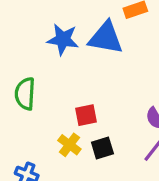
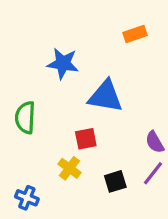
blue triangle: (106, 38) -> (105, 96), moved
black square: (102, 148) -> (115, 181), moved

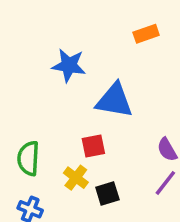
green semicircle: (25, 118) -> (28, 158), moved
black square: (115, 181) -> (107, 193), moved

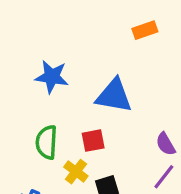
blue star: (69, 65) -> (52, 77), moved
green semicircle: (28, 158) -> (47, 142), moved

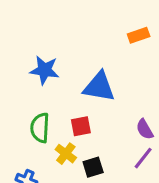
orange rectangle: (145, 30) -> (139, 35), moved

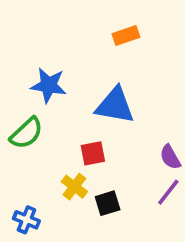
orange rectangle: (139, 35) -> (126, 35), moved
green semicircle: (40, 128) -> (26, 133), moved, turned -136

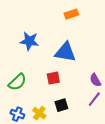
green semicircle: (26, 133) -> (17, 82), moved
yellow cross: (74, 187) -> (39, 113), moved

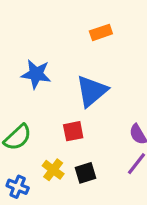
blue triangle: (65, 52) -> (92, 91), turned -50
yellow cross: (39, 113) -> (53, 170), moved

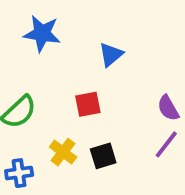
blue triangle: (92, 91) -> (111, 55), size x0.6
blue cross: (18, 187) -> (19, 173), turned -30

